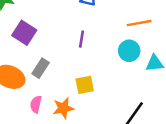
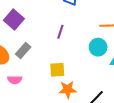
pink semicircle: (36, 104) -> (15, 80), turned -112
orange star: (63, 108) -> (68, 90), moved

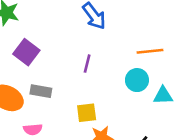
gray rectangle: (23, 51) -> (41, 91), turned 63

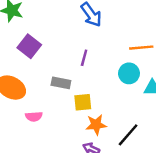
gray rectangle: (41, 91) -> (61, 83), moved

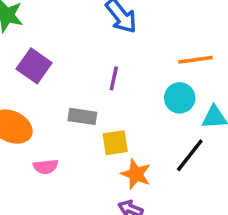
orange star: (96, 125) -> (136, 174), turned 30
black line: (128, 135) -> (190, 155), moved

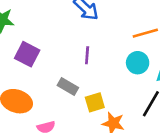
gray rectangle: (82, 116) -> (68, 86), turned 30

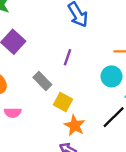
yellow square: (95, 102) -> (63, 102), turned 30

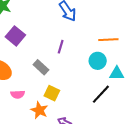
yellow square: (63, 102) -> (52, 93), moved
orange star: (75, 125) -> (39, 110), moved

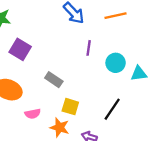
orange line: (108, 40) -> (116, 16), moved
purple line: (61, 47) -> (89, 48), moved
black line: (101, 94) -> (112, 109), moved

